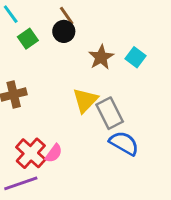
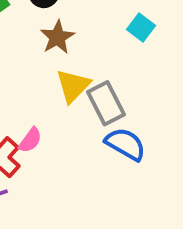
brown star: (101, 57) -> (57, 37), moved
pink semicircle: (54, 153) -> (30, 140), moved

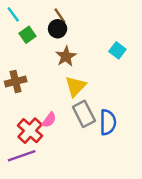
gray rectangle: (106, 103) -> (84, 114), moved
blue semicircle: (125, 144) -> (108, 122), turned 60

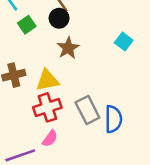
yellow triangle: (75, 86) -> (47, 80), moved, turned 35
pink semicircle: (49, 120) -> (50, 138), moved
red cross: (30, 131) -> (47, 107), moved, turned 30

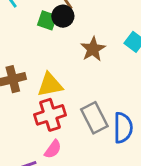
green square: (27, 25) -> (47, 20), moved, turned -36
brown star: (68, 48) -> (93, 49), moved

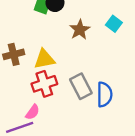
pink semicircle: (53, 149) -> (33, 112), moved

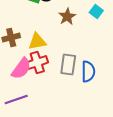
gray rectangle: (81, 86) -> (68, 64), turned 35
pink semicircle: (33, 112) -> (21, 68), moved, size x1.6

